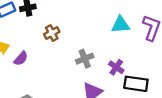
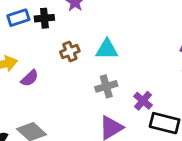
cyan triangle: (120, 25) -> (107, 49), moved

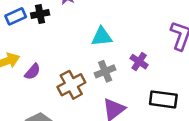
brown cross: (70, 51) -> (71, 85), moved, size x1.5
purple cross: (143, 101) -> (139, 62), moved

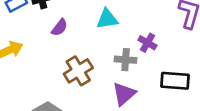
gray cross: (105, 71) -> (126, 60), moved, turned 30
purple semicircle: (33, 72) -> (59, 27), moved

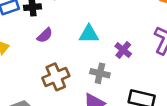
purple cross: (147, 43) -> (123, 50), moved

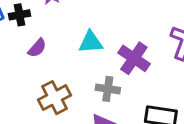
purple cross: (123, 50) -> (134, 58), size x1.5

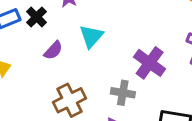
black cross: (20, 15) -> (36, 17), turned -36
cyan triangle: (91, 42) -> (91, 36), moved, turned -45

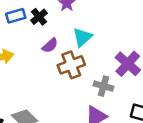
brown cross: (70, 100) -> (71, 65), moved

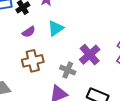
brown cross: (71, 65) -> (33, 61), moved

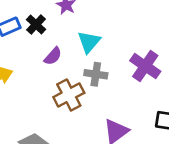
gray cross: (68, 70) -> (96, 74), moved

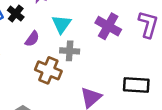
purple cross: (145, 66) -> (108, 26), moved
brown cross: (69, 95) -> (48, 70), turned -35

